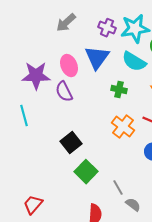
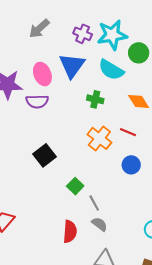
purple semicircle: (64, 92) -> (37, 101), turned -65
green square: (86, 172) -> (75, 186), moved, size x0.7
gray semicircle: (133, 205) -> (99, 224), moved

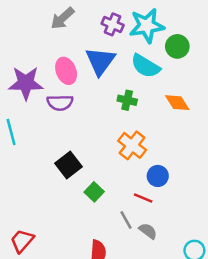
red line: (128, 132) -> (143, 198), moved
blue circle: (131, 165) -> (158, 176), moved
green square: (75, 186) -> (94, 192), moved
gray semicircle: (99, 224) -> (148, 231), moved

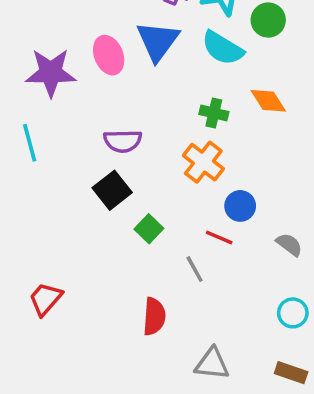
green cross: (127, 100) -> (214, 113), moved
purple semicircle: (60, 103) -> (123, 141), moved
gray semicircle: (148, 231) -> (289, 245), moved

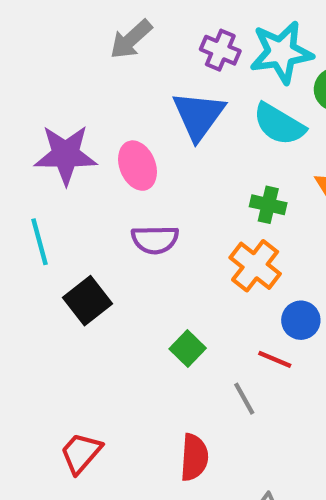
pink ellipse: (109, 55) -> (138, 166), moved
black square: (112, 190) -> (87, 301), moved
red trapezoid: (45, 299) -> (81, 453), moved

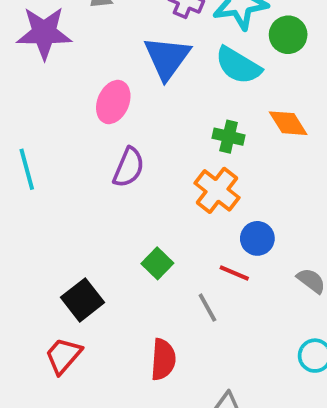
purple star: (66, 155) -> (44, 33), moved
pink ellipse: (138, 166) -> (113, 102), turned 45
purple semicircle: (155, 240) -> (129, 167), turned -66
black square: (87, 301) -> (83, 300), moved

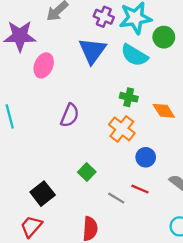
pink ellipse: (113, 102) -> (44, 65), moved
orange diamond: (288, 123) -> (164, 111), moved
red line: (234, 273) -> (140, 189), moved
gray line: (207, 308) -> (116, 198), turned -30

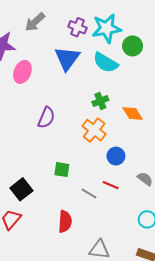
green cross: (129, 97) -> (100, 101), turned -35
green square: (87, 172) -> (62, 170), turned -35

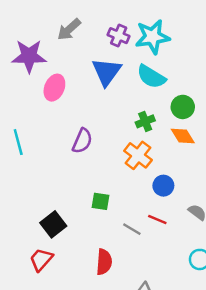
green circle: (133, 46) -> (183, 107), moved

